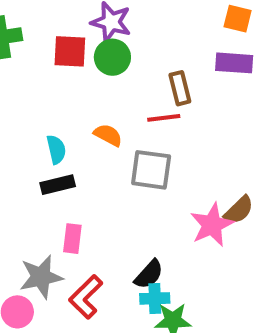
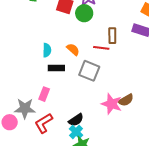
black rectangle: (58, 185) -> (56, 68), moved
pink star: (212, 225) -> (112, 104), turned 30
cyan cross: (155, 298) -> (76, 132), turned 32

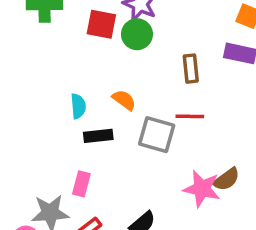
red line: (101, 48) -> (190, 116), moved

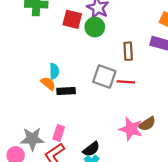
orange semicircle: (124, 100) -> (48, 83), moved
gray square: (157, 135) -> (104, 77), moved
pink rectangle: (81, 184) -> (59, 133), moved

